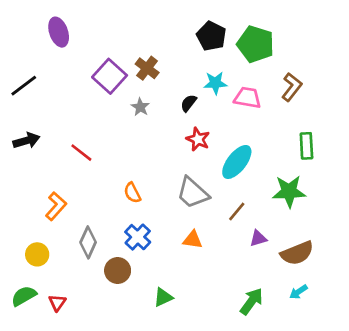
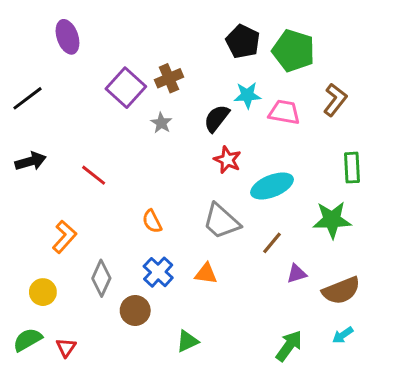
brown cross: (147, 68) -> (169, 78), turned 30
black semicircle: (189, 103) -> (217, 118), size x1.4
cyan ellipse: (237, 162) -> (272, 186), turned 30
orange triangle: (193, 240) -> (206, 274), moved

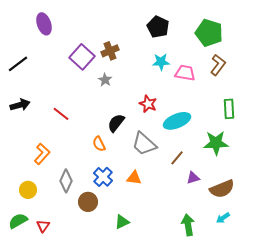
green pentagon: (294, 51) -> (209, 33), moved
black semicircle: (217, 118) -> (116, 123), moved
green arrow: (289, 346) -> (188, 225), turned -45

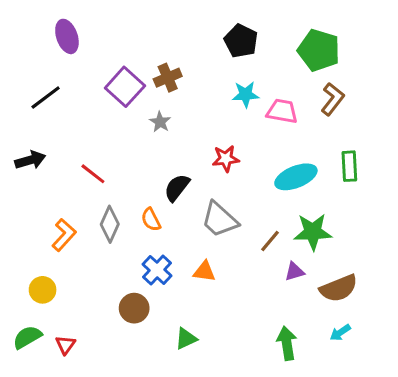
black line: (18, 64) -> (46, 97), moved
red star: (148, 104) -> (226, 159), turned -30
cyan ellipse: (177, 121) -> (296, 177), moved
green star: (216, 143) -> (313, 232), moved
gray diamond: (66, 181) -> (110, 224), moved

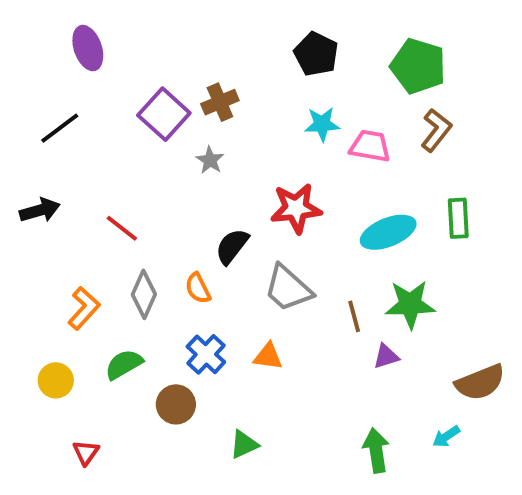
red star: (226, 159) -> (296, 208), size x1.4
brown line: (270, 241) -> (354, 316), turned -55
brown semicircle: (339, 288) -> (480, 382), moved
green semicircle: (27, 337) -> (124, 364), moved

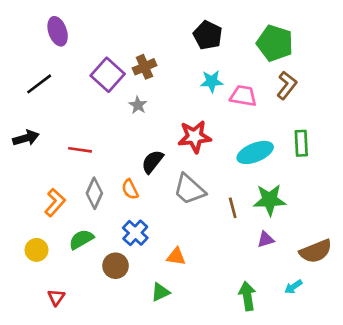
red line: (122, 228) -> (80, 150), turned -30
orange triangle: (268, 356) -> (176, 257), moved
purple triangle: (386, 356) -> (266, 239), moved

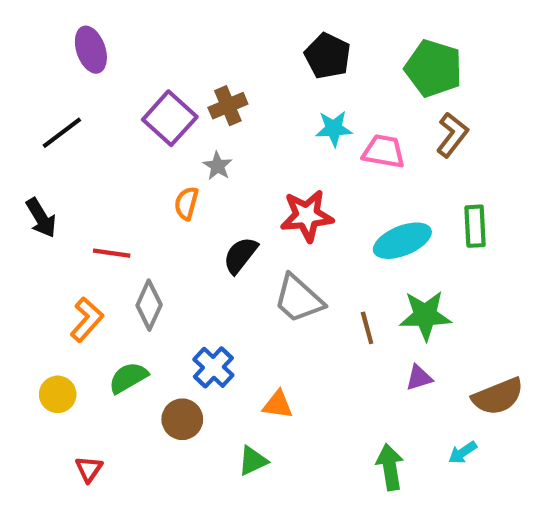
black arrow: (26, 138) -> (41, 218), turned 75
red line: (80, 150) -> (112, 253), moved
orange semicircle: (130, 189) -> (186, 203), moved, turned 42

